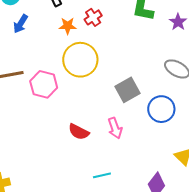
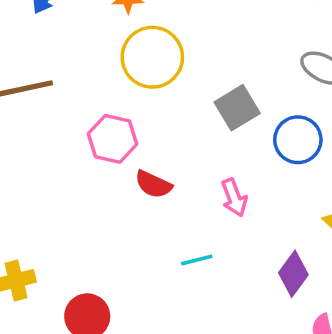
pink hexagon: (44, 84) -> (113, 139), moved
pink arrow: (115, 128) -> (234, 198), moved

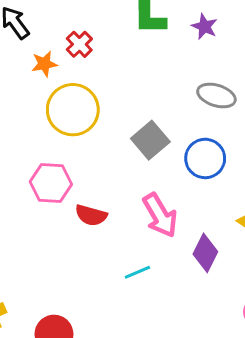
pink arrow: (234, 198) -> (160, 215), size x1.4
purple diamond: (293, 274) -> (205, 253), moved

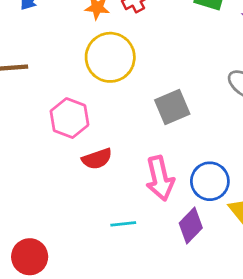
blue circle: (205, 158) -> (210, 181), moved
red semicircle: (91, 215) -> (97, 159), turned -52

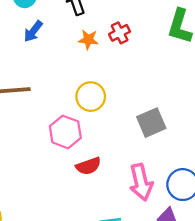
yellow circle: (110, 57) -> (91, 97), moved, size x0.7

